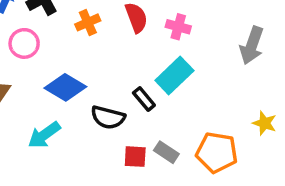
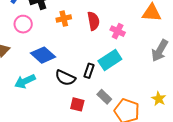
black rectangle: (144, 99) -> (89, 71), turned 48
gray rectangle: (166, 152) -> (104, 97), moved

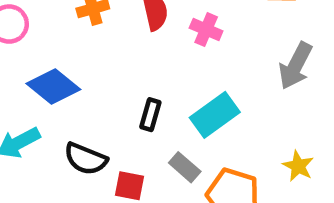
cyan rectangle: (110, 60) -> (215, 115), moved
black semicircle: (65, 78) -> (86, 159), moved

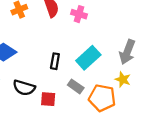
gray arrow: (296, 66) -> (127, 52), moved
yellow star: (298, 166) -> (123, 79), moved

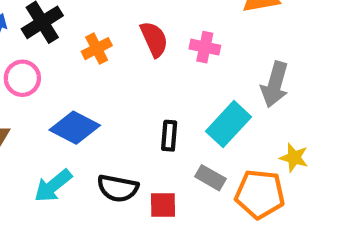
gray arrow: (127, 52) -> (275, 84), moved

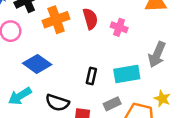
orange cross: (97, 49) -> (56, 20), size x1.5
cyan rectangle: (228, 124) -> (127, 74), turned 30
gray rectangle: (210, 178) -> (112, 104), turned -63

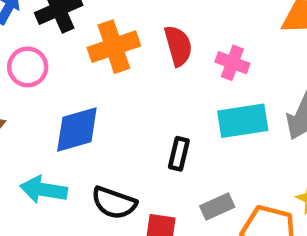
blue diamond: (37, 64) -> (77, 130), turned -52
cyan rectangle: (127, 74) -> (243, 121), moved
cyan arrow: (20, 96) -> (44, 190), turned 40

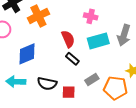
red semicircle: (178, 46) -> (68, 39), moved
black rectangle: (179, 154) -> (72, 59), turned -56

